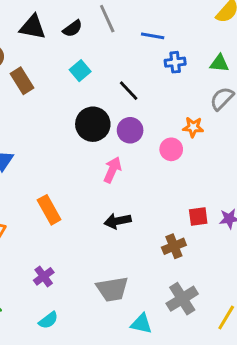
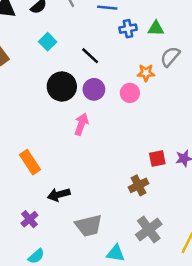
green triangle: (219, 63) -> (156, 28), moved
orange star: (193, 127) -> (146, 73), moved
pink circle: (171, 149) -> (130, 93), moved
black arrow: (118, 221) -> (59, 195), moved

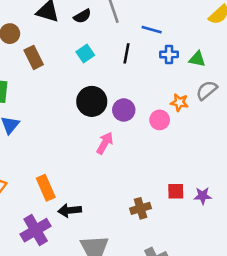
black line: (90, 56) -> (127, 53), moved, turned 48
orange rectangle: (30, 162) -> (46, 188), moved
brown cross: (138, 185) -> (140, 208), moved
purple cross: (29, 219) -> (36, 230), size x1.6

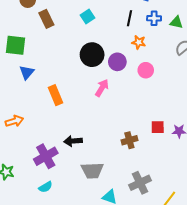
black line: (127, 53) -> (129, 18), moved
orange star: (179, 102) -> (139, 42), moved
orange rectangle: (46, 188) -> (55, 95), moved

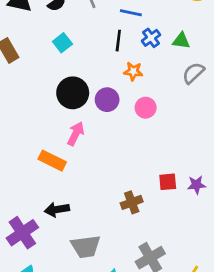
blue cross: (154, 18) -> (151, 38), turned -32
pink arrow: (102, 88) -> (76, 134), moved
orange rectangle: (55, 95) -> (52, 161), moved, turned -36

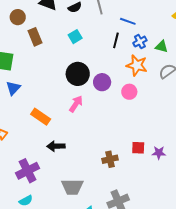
orange star: (133, 71) -> (137, 65), moved, size x1.5
orange rectangle: (52, 161) -> (41, 117), moved
black arrow: (57, 210) -> (56, 146), moved

